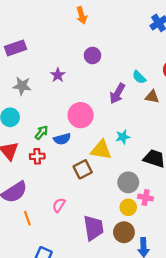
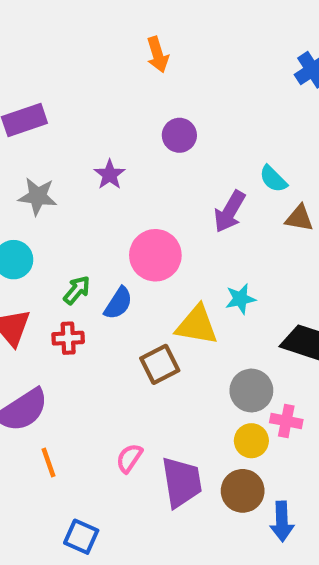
blue semicircle: (62, 139) -> (118, 303), turned -42
pink semicircle: (59, 205) -> (129, 458), moved

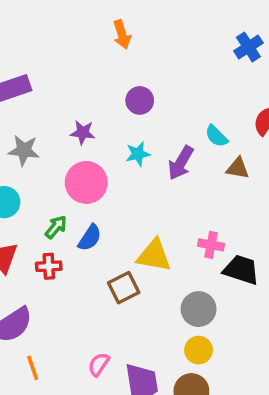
purple star: (110, 175) -> (83, 133), turned -30
pink circle: (155, 255) -> (86, 182), moved
cyan star: (240, 299) -> (138, 154), moved
pink cross: (286, 421) -> (211, 245), moved

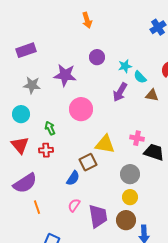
purple star: (83, 133) -> (65, 75), size x1.6
cyan star: (138, 154) -> (125, 66), moved
pink circle: (86, 182) -> (81, 109), moved
green arrow: (56, 227) -> (50, 128), turned -64
blue semicircle: (90, 238) -> (73, 178), moved

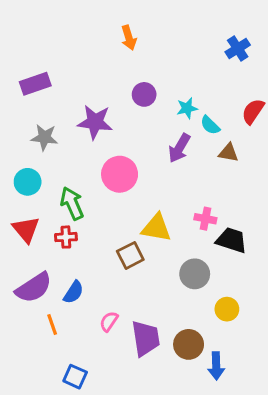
green arrow: (50, 128) -> (72, 203), size x1.5
blue semicircle: (73, 178) -> (74, 292), moved
yellow circle: (130, 197) -> (227, 309), moved

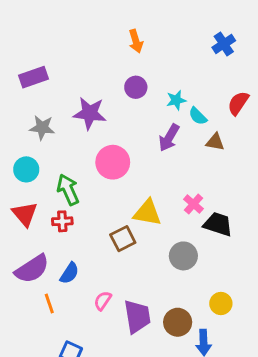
orange arrow: (129, 38) -> (136, 41), moved
pink cross: (205, 219) -> (193, 204), turned 30
yellow circle: (227, 309) -> (221, 303), moved

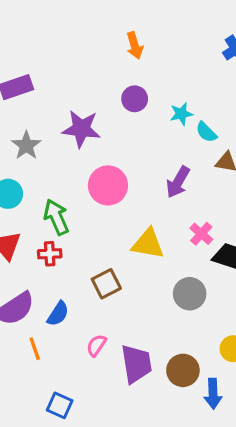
gray star: (42, 128) -> (26, 145), turned 30
purple arrow: (169, 138) -> (178, 182), moved
brown square: (123, 239) -> (106, 284), moved

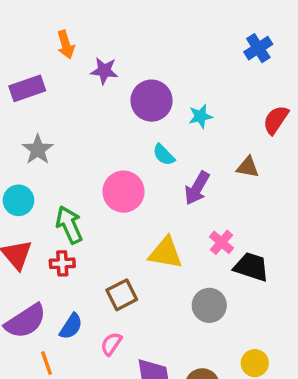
orange arrow: (135, 45) -> (66, 45), moved
purple circle: (135, 99) -> (152, 101), size x1.5
purple star: (81, 129) -> (104, 71), moved, size x0.7
cyan semicircle: (206, 132) -> (164, 155), moved
pink semicircle: (96, 345) -> (111, 344), moved

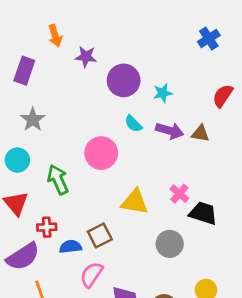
purple rectangle: (27, 88) -> (24, 71), turned -52
purple arrow: (197, 188) -> (170, 131), moved, turned -104
red cross: (62, 263) -> (47, 227), moved
blue semicircle: (71, 326) -> (70, 247), moved, turned -130
pink semicircle: (111, 344) -> (91, 275), size x1.4

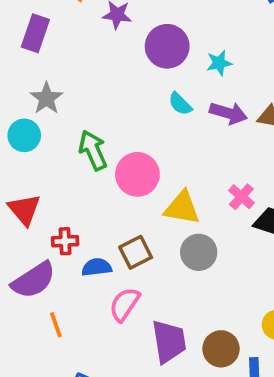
pink circle: (101, 153) -> (137, 174), moved
cyan circle: (17, 160) -> (24, 135), moved
green arrow: (58, 180) -> (93, 150), moved
gray circle: (170, 244) -> (199, 252), moved

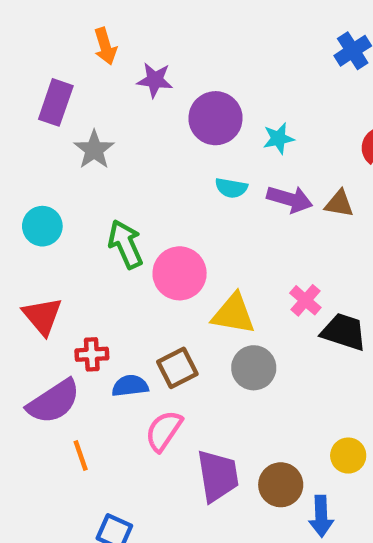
gray star: (46, 98) -> (94, 150), moved
cyan semicircle: (180, 104) -> (231, 188), turned -35

